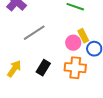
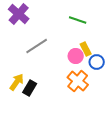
black rectangle: (43, 68) -> (30, 88), moved
orange cross: (75, 68) -> (78, 81), turned 35

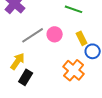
pink circle: (76, 56) -> (55, 34), moved
yellow arrow: (17, 82) -> (18, 61), moved

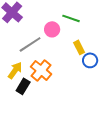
pink circle: (55, 34) -> (52, 29), moved
orange cross: (74, 70) -> (41, 70), moved

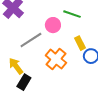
yellow arrow: (15, 70) -> (16, 66), turned -72
orange cross: (41, 70) -> (56, 59), moved

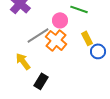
orange cross: (56, 59) -> (56, 40), moved
black rectangle: (24, 82) -> (41, 81), moved

